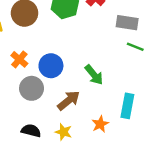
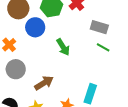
blue circle: (51, 66) -> (35, 27), moved
green arrow: (94, 75) -> (63, 47), moved

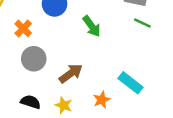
cyan rectangle: (90, 94) -> (131, 83), turned -66

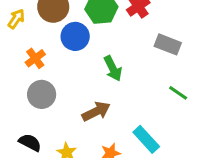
green line: (142, 23) -> (178, 93), moved
brown arrow: (71, 73) -> (96, 111), moved

